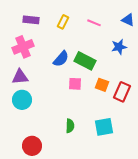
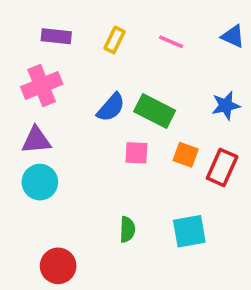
blue star: (119, 47) -> (226, 106), moved

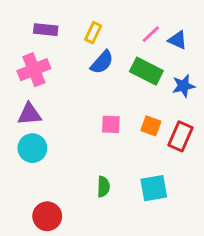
blue triangle: (233, 36) -> (178, 40), moved
pink line: (171, 42) -> (151, 34), moved, turned -66
blue semicircle: (111, 107) -> (102, 62), moved
green rectangle: (155, 111) -> (146, 71), moved

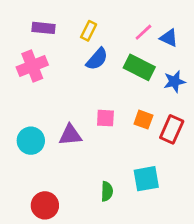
purple triangle: (29, 114) -> (70, 135), moved
green semicircle: (103, 187) -> (107, 191), moved

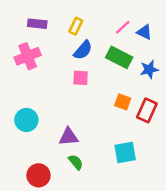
pink square: (105, 118) -> (81, 78), moved
purple triangle: (70, 135) -> (69, 137), moved
green semicircle: (107, 191) -> (76, 162), moved, turned -42

